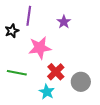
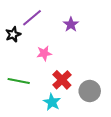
purple line: (29, 16) -> (32, 18), turned 42
pink star: (40, 48) -> (44, 53), size x0.6

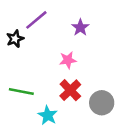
pink star: (44, 53) -> (68, 60), moved
cyan star: (52, 102) -> (48, 115), moved

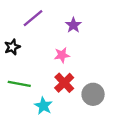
black star: (15, 39) -> (12, 47), moved

